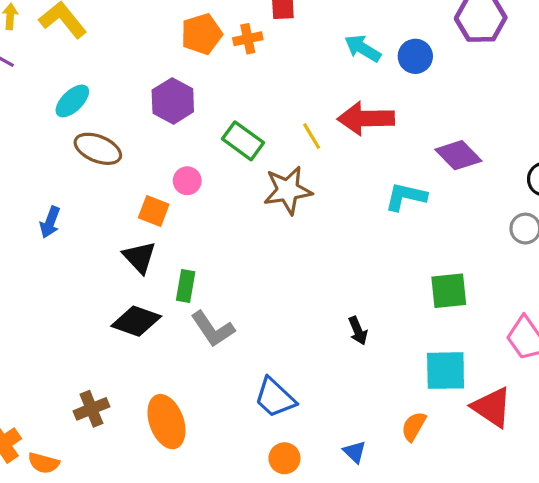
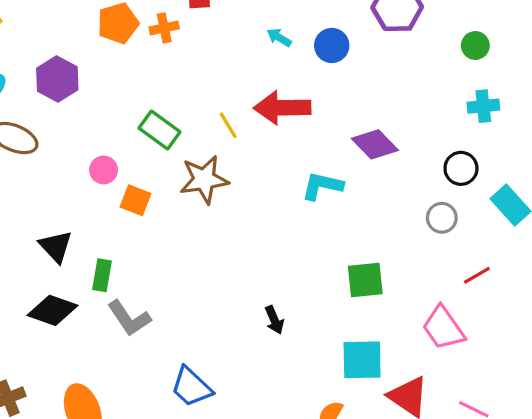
cyan arrow: (363, 48) -> (279, 38), size x0.7
purple hexagon: (173, 101) -> (57, 79), moved
orange square: (154, 211) -> (135, 200), moved

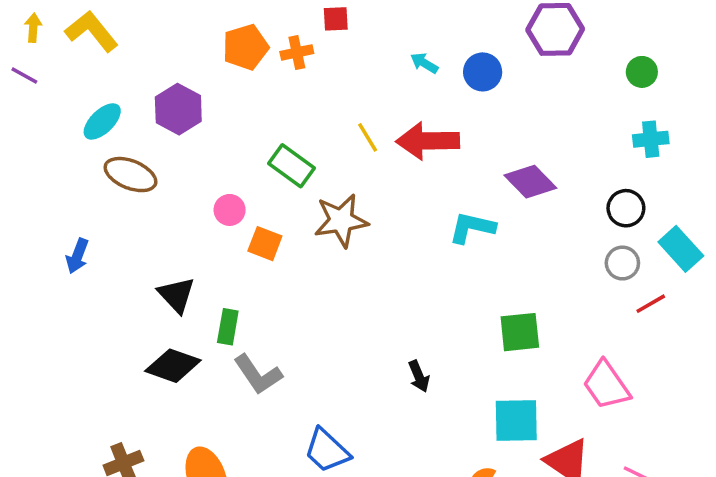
yellow line: (228, 125) -> (368, 137), moved
gray circle: (442, 218) -> (622, 263), moved
red line: (477, 275) -> (651, 304), moved

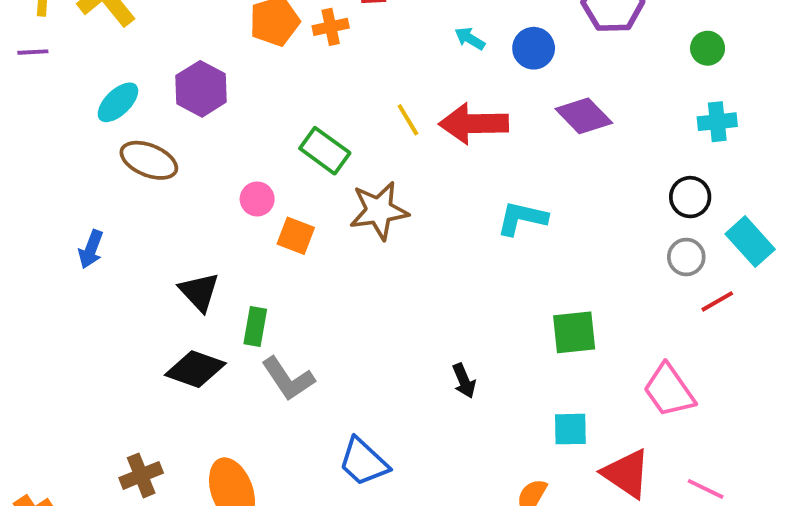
purple line: (24, 75) -> (33, 52), turned -32
purple diamond: (530, 182) -> (584, 116), moved
cyan square: (516, 421) -> (570, 429), size x0.7

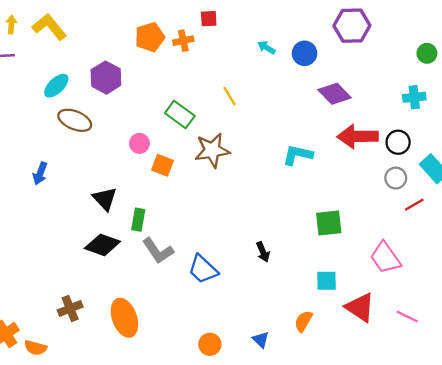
green circle: (708, 48) -> (427, 53), moved
red arrow: (474, 124) -> (358, 136), moved
blue trapezoid: (363, 462) -> (203, 269), moved

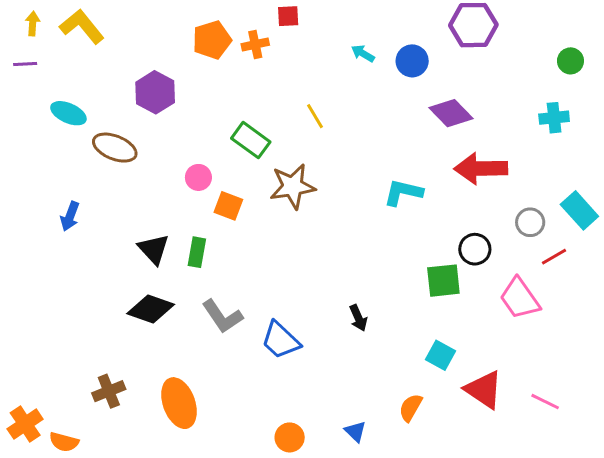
cyan ellipse: (56, 86) -> (68, 113), moved, turned 68
black circle: (398, 142) -> (475, 249), moved
green rectangle: (138, 220) -> (197, 252), moved
pink trapezoid: (385, 258) -> (520, 298), moved
cyan square: (326, 281) -> (440, 355), turned 30

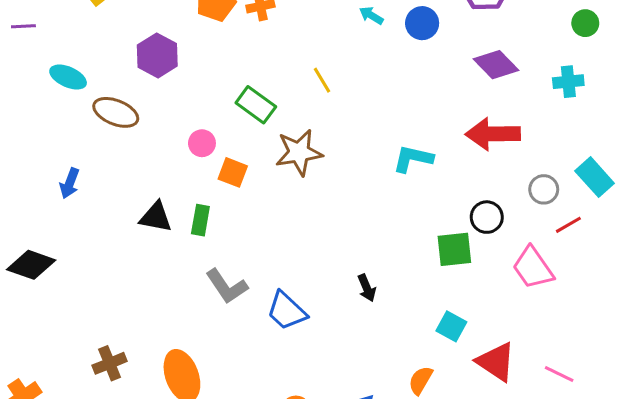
purple diamond: (451, 113) -> (496, 65), moved
black triangle: (154, 249) -> (156, 217), turned -36
black diamond: (151, 309) -> (31, 265), moved

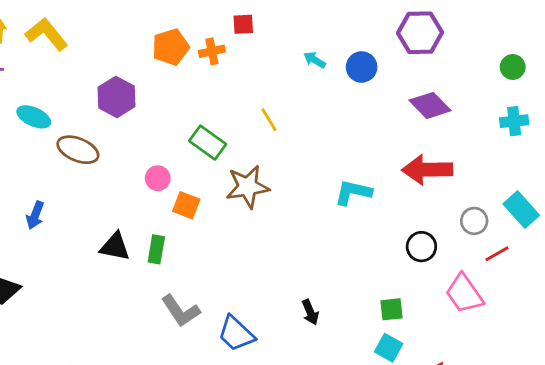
cyan cross: (568, 82) -> (514, 121), moved
green square: (454, 249) -> (392, 309), moved, size x0.7

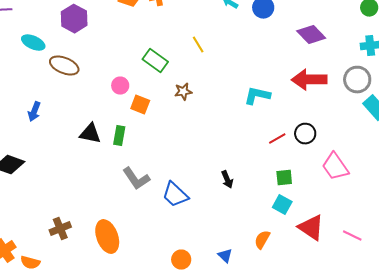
purple hexagon: (116, 97) -> (74, 19), moved
brown star: (248, 187) -> (183, 92), size x0.6
gray circle: (474, 221) -> (357, 80), moved, size x1.4
red line: (497, 254) -> (277, 139), moved

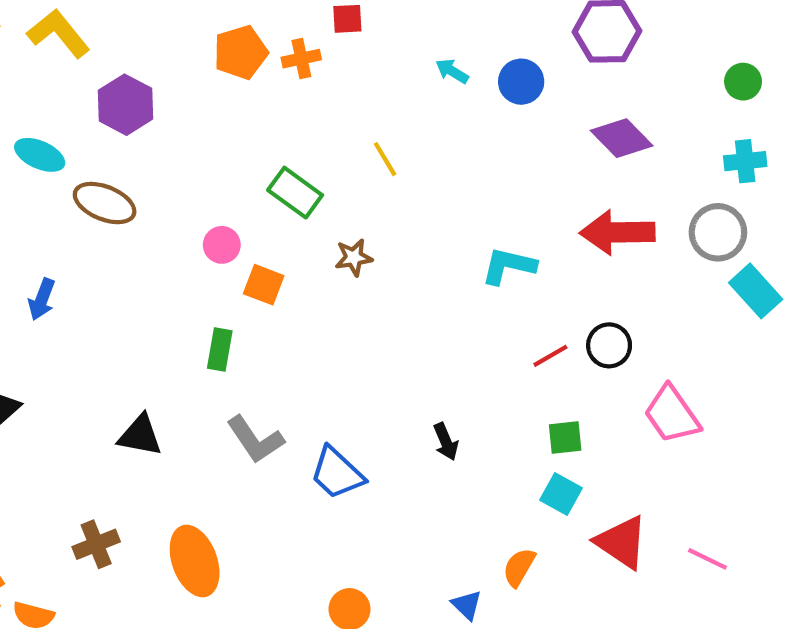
black triangle: (90, 134) -> (140, 435), moved
blue triangle: (225, 256) -> (467, 605), moved

